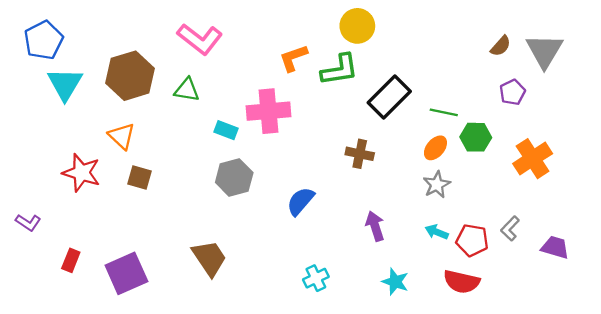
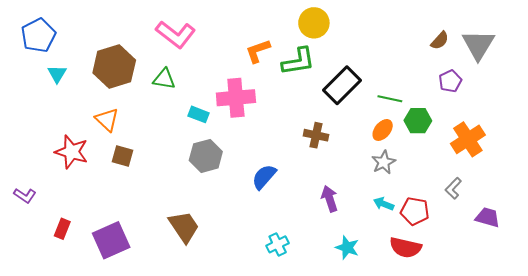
cyan triangle: (65, 84) -> (57, 74), size x0.6
gray L-shape: (510, 228) -> (453, 188), moved

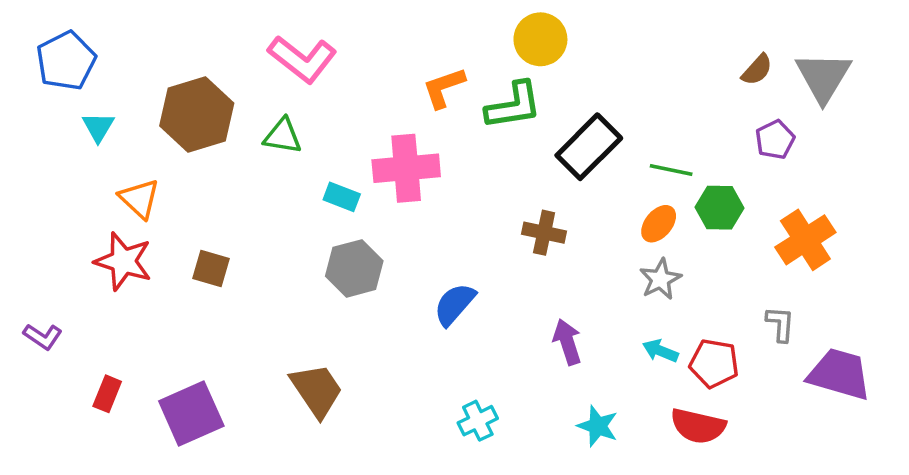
orange triangle: (107, 120) -> (139, 199), moved
gray L-shape: (453, 188) -> (780, 324), turned 140
purple trapezoid: (488, 217) -> (839, 374), size x1.5

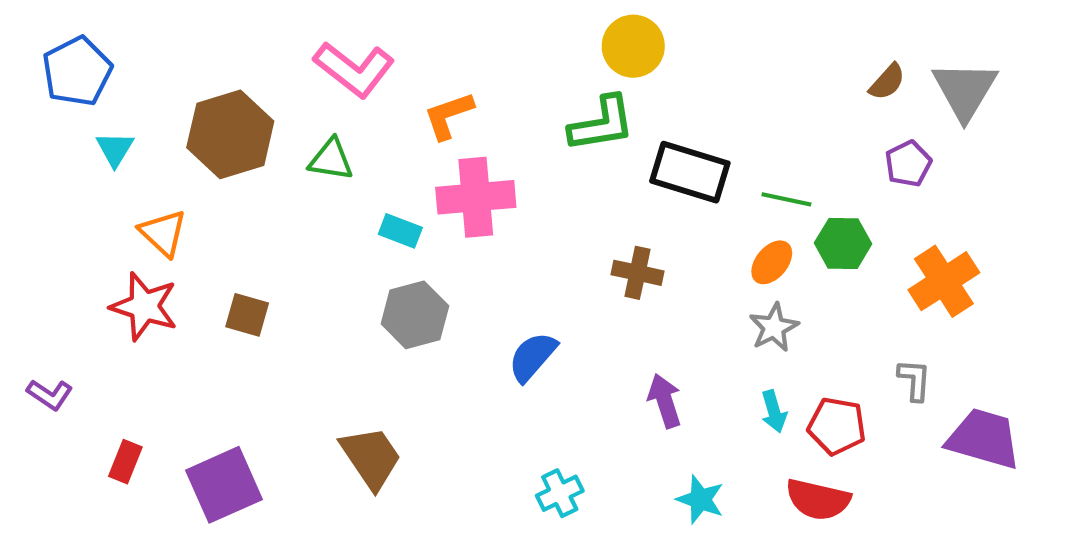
orange L-shape: (444, 88) -> (449, 115), moved
black rectangle: (589, 147) -> (690, 172), turned 62
cyan arrow: (660, 351) -> (774, 411), turned -128

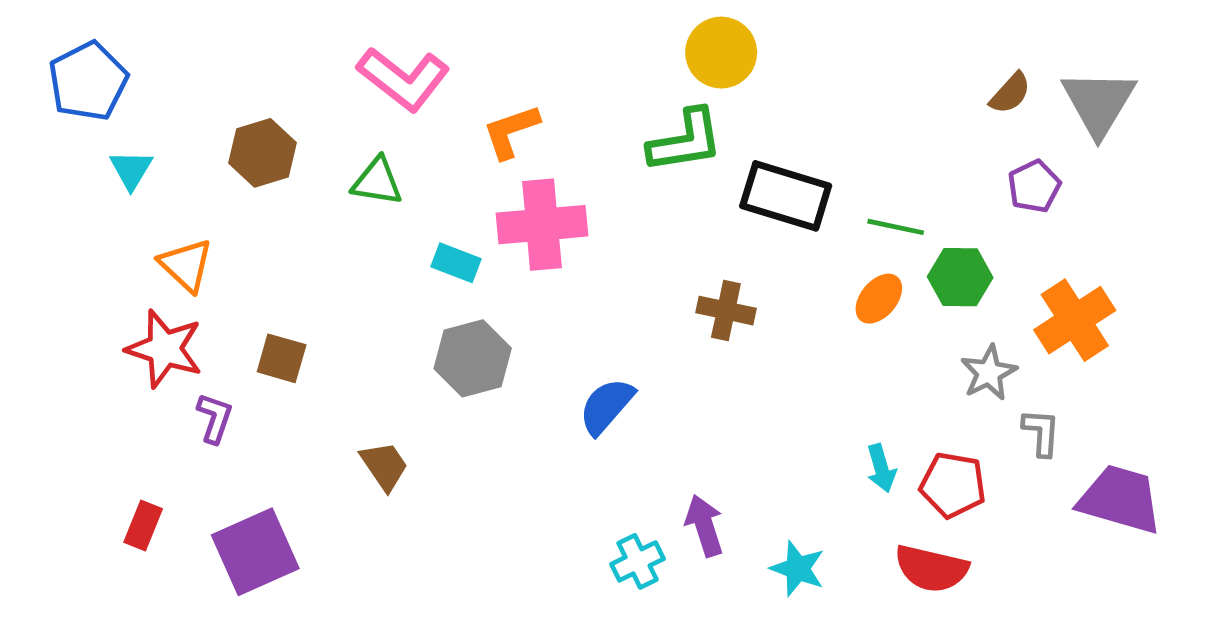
brown hexagon: (230, 134) -> (262, 153), size x0.7
gray star: (774, 327) -> (989, 373), moved
purple L-shape: (50, 395) -> (215, 418), moved, turned -105
purple arrow: (665, 401) -> (704, 526), moved
brown trapezoid: (371, 458) -> (384, 466), moved, size x0.7

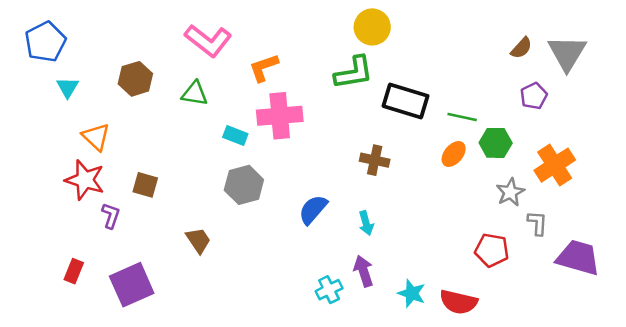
cyan arrow: (881, 468) -> (366, 223), moved
red semicircle: (931, 569) -> (459, 302), moved

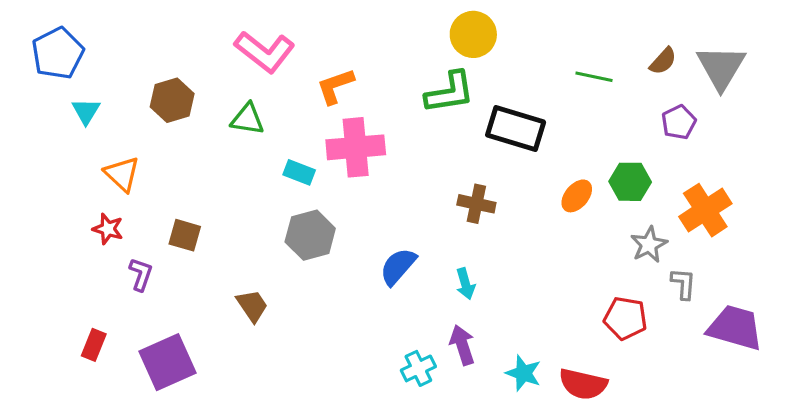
green line: (462, 117) -> (594, 77), moved
red star: (85, 180) -> (108, 229), size x0.6

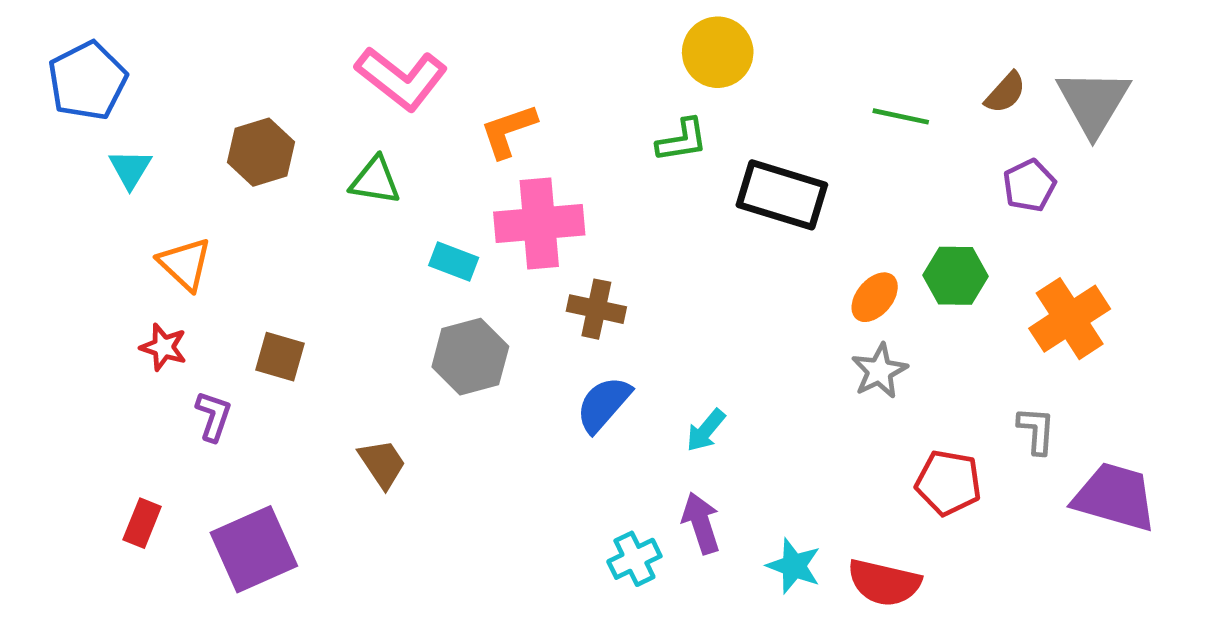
green L-shape: (450, 92) -> (682, 140), size x0.7
brown cross: (476, 204) -> (596, 309), moved
gray star: (649, 245) -> (879, 371), moved
cyan arrow: (465, 284) -> (706, 430), turned 56

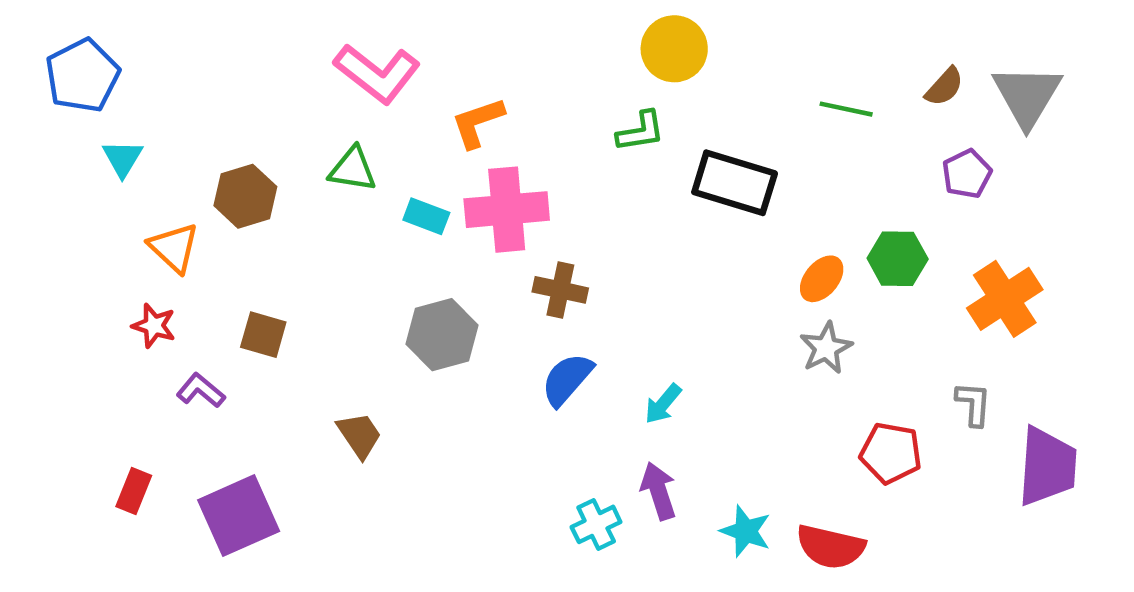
brown hexagon: (261, 152) -> (245, 196), moved
cyan rectangle: (454, 262) -> (426, 216), moved
purple L-shape: (213, 416) -> (201, 390), turned -69
purple trapezoid: (1115, 497) -> (1047, 466), turned 78

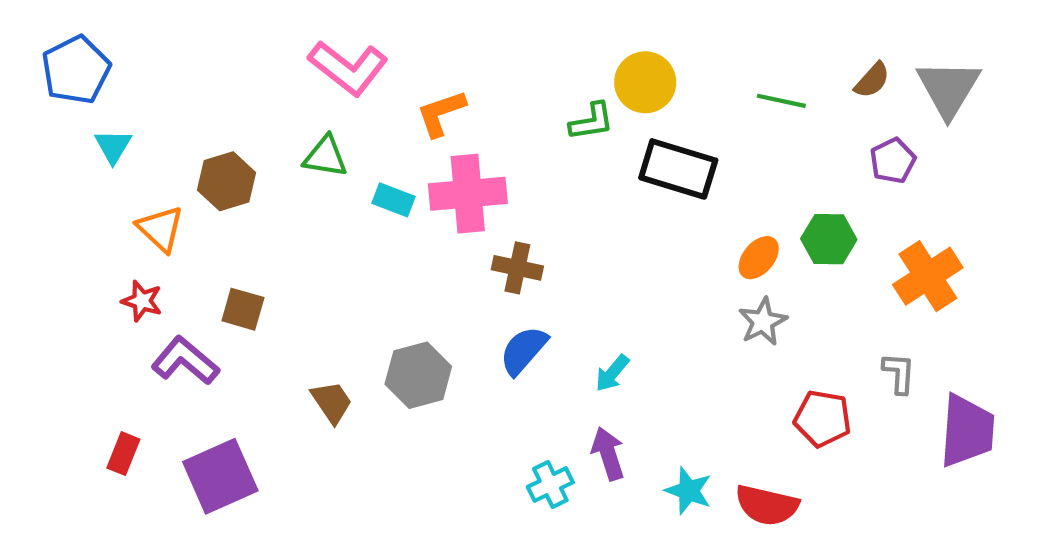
yellow circle: (674, 49) -> (645, 82), moved
gray hexagon: (442, 335) -> (418, 375), moved
purple L-shape: (201, 390) -> (185, 361), size x1.5

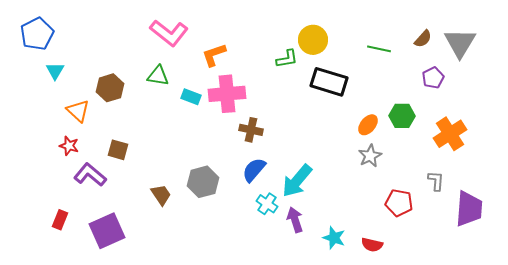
cyan arrow: (612, 373) -> (297, 181), size x1.8
cyan cross: (550, 485) -> (267, 204), moved, turned -30
red semicircle: (767, 505) -> (372, 245), size x0.7

